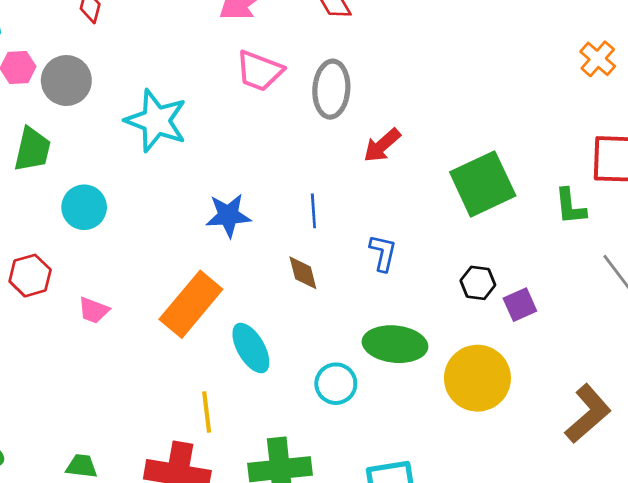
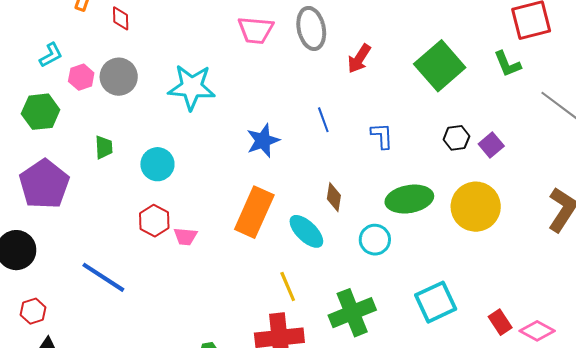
green trapezoid: (32, 150) -> (104, 147), moved, size x0.7
brown diamond: (303, 273) -> (334, 197), moved, turned 40
red hexagon: (30, 276) -> (154, 221), moved

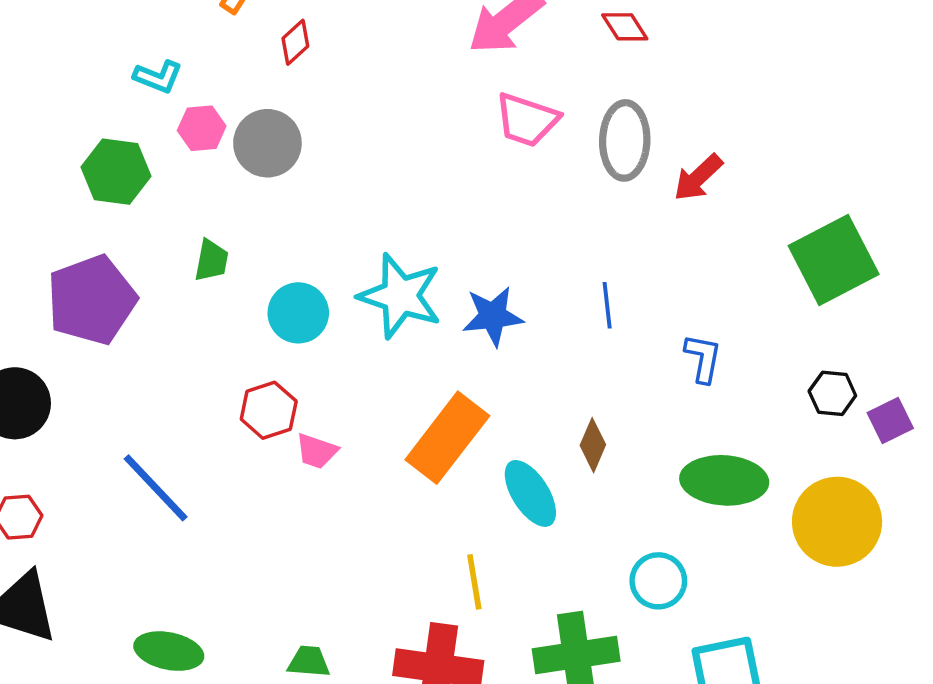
red diamond: (121, 18) -> (295, 42), turned 35
cyan L-shape: (51, 55) -> (158, 77), turned 36
red arrow: (359, 59) -> (698, 178), moved
cyan star: (192, 87) -> (400, 296), moved
cyan circle: (375, 240) -> (658, 581), moved

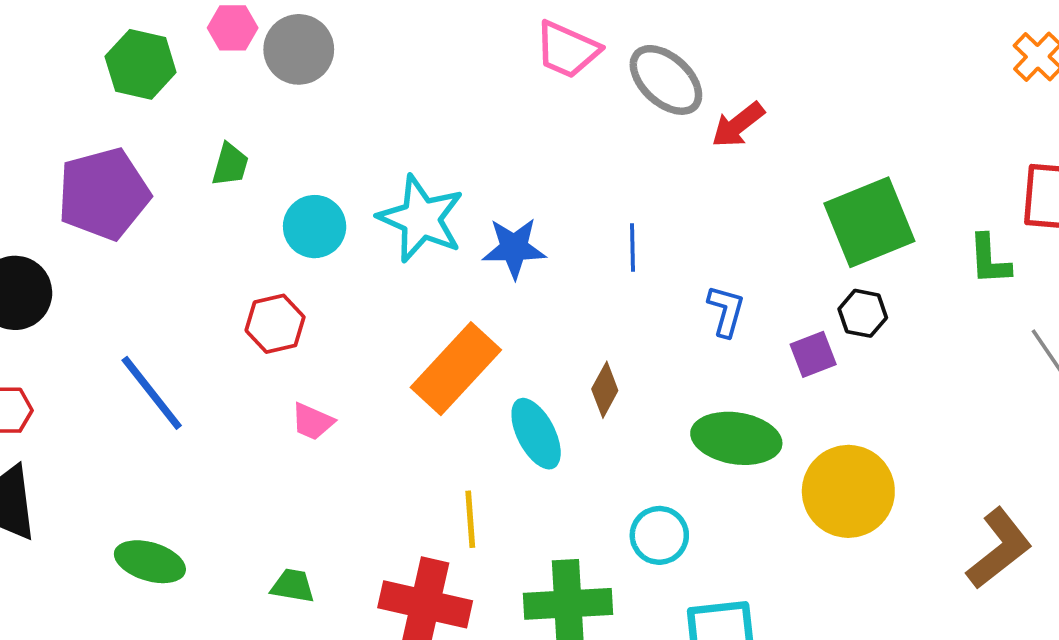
gray ellipse: (625, 140) -> (666, 80), turned -54
black hexagon: (832, 393) -> (863, 313), moved
purple square: (890, 420) -> (813, 354), moved
pink trapezoid: (317, 451) -> (313, 422), moved

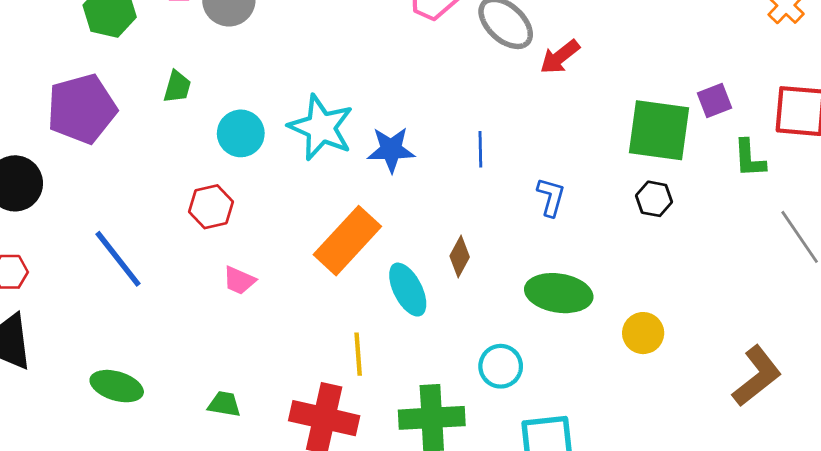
green square: (869, 222) -> (659, 130), turned 30
purple square: (813, 354) -> (715, 101), moved
yellow circle: (848, 491) -> (643, 333), size x0.6

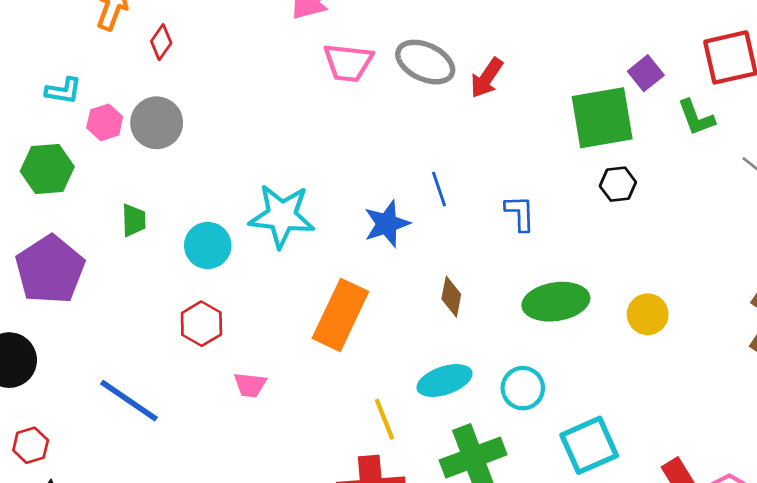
blue star: (391, 150) -> (387, 224), moved
cyan ellipse: (408, 290) -> (444, 380), moved, turned -64

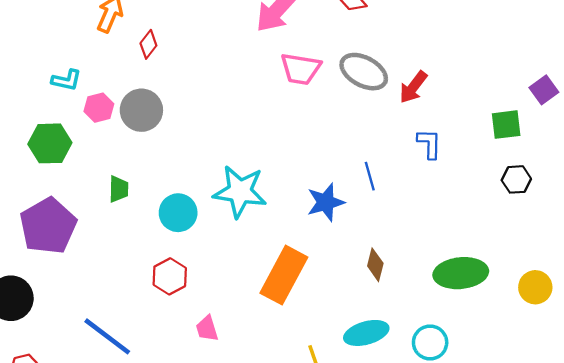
green square: (602, 118) -> (506, 125), size x0.6
blue L-shape: (520, 213) -> (429, 144), moved
pink trapezoid: (250, 385) -> (207, 329), turned 64

